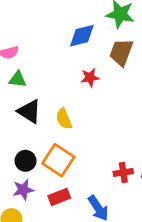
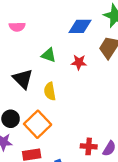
green triangle: (18, 79) -> (49, 55), moved

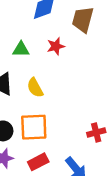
orange square: (38, 124) -> (34, 127), turned -30

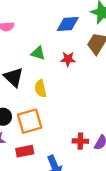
orange square: (34, 127) -> (30, 121), turned -30

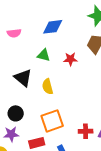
blue diamond: (68, 24) -> (53, 27), moved
orange square: (30, 121) -> (52, 121), moved

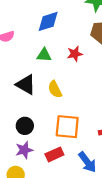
orange square: (52, 121) -> (67, 127), turned 35

